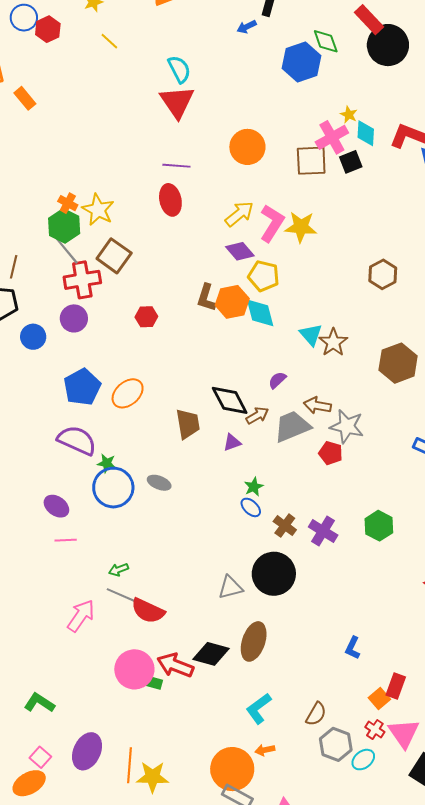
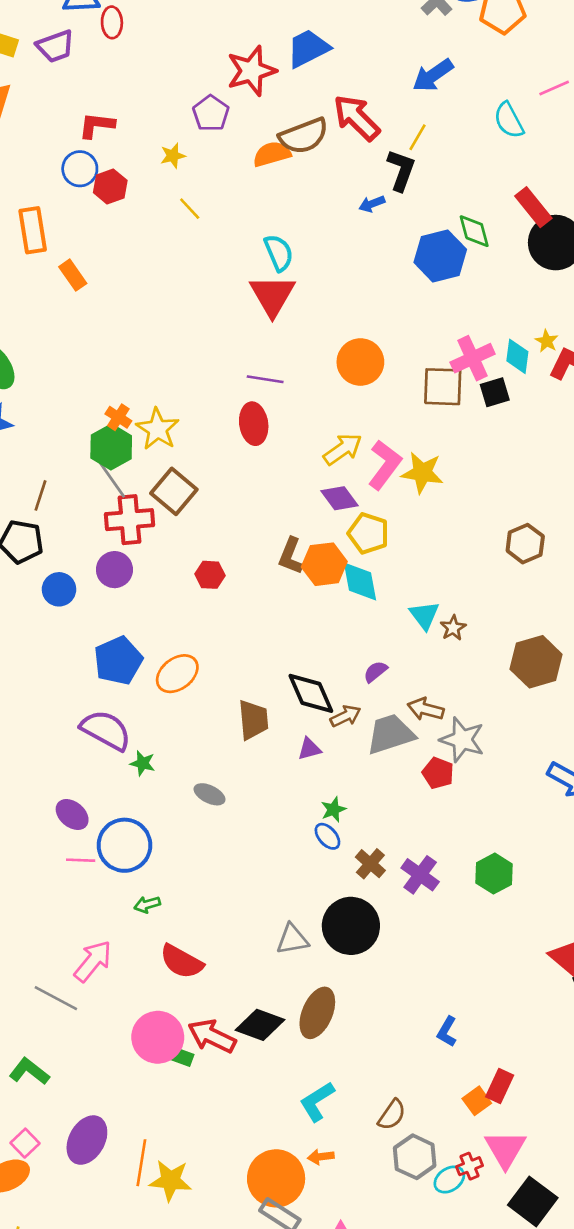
yellow star: (349, 115) -> (547, 341), moved
brown star: (333, 342) -> (453, 628), size x0.7
blue circle: (113, 488) -> (124, 845), moved
gray line: (123, 596) -> (56, 998), moved
red cross: (375, 729) -> (470, 1166), moved, turned 30

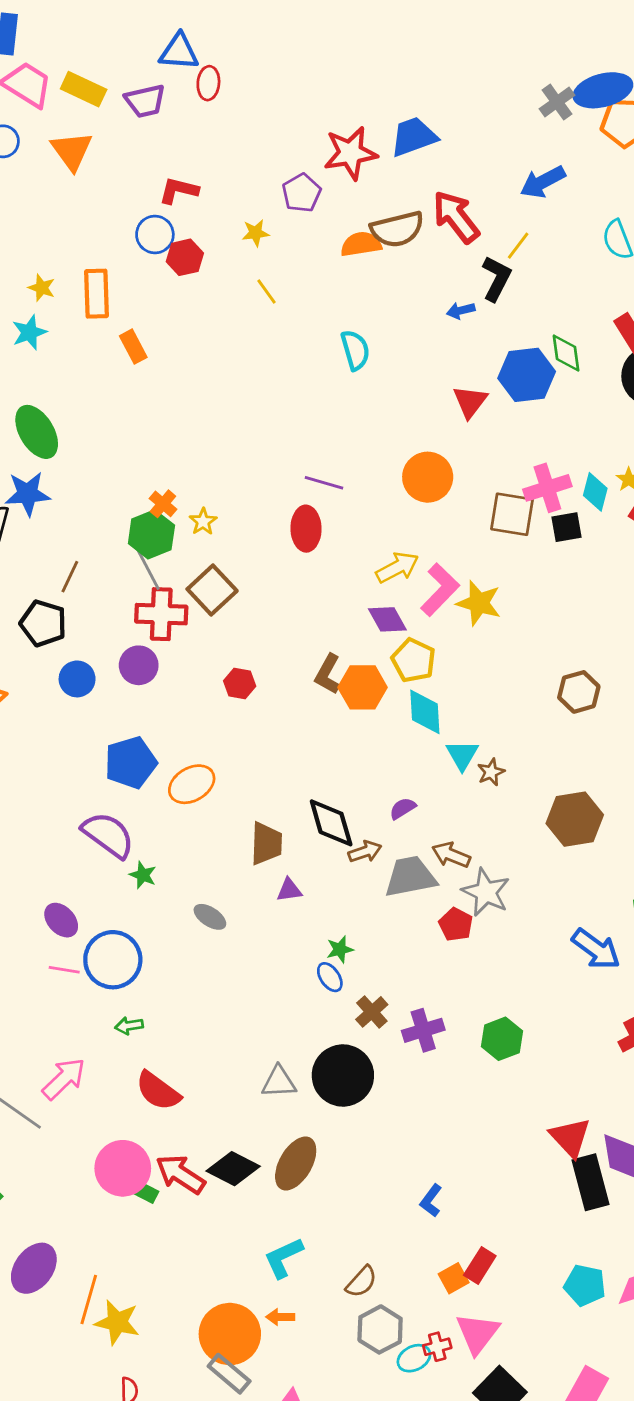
red triangle: (272, 295) -> (470, 402), moved, size x0.7
yellow star: (158, 429) -> (203, 522), size x0.6
cyan diamond: (360, 582) -> (425, 712), moved
purple triangle: (309, 749) -> (289, 890), moved
purple cross: (420, 875) -> (423, 1030), turned 30

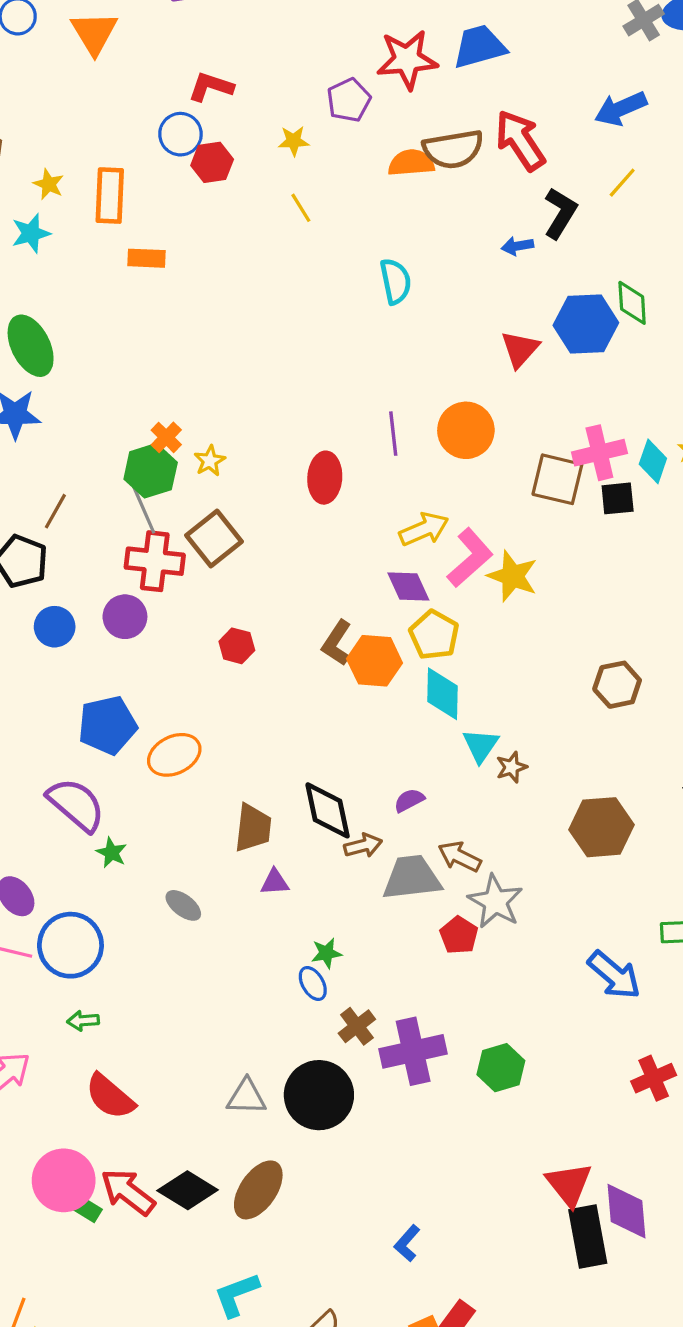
yellow line: (518, 246) -> (622, 183), moved
orange rectangle: (133, 347) -> (146, 258), turned -64
purple line: (324, 483) -> (393, 434), moved, turned 63
purple cross: (423, 1030) -> (413, 1051), size x1.4

